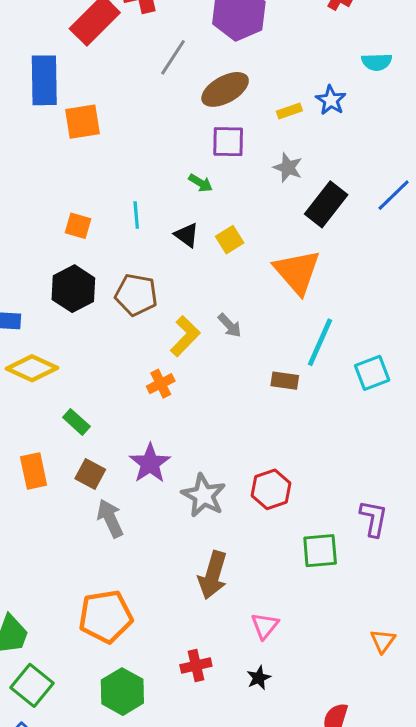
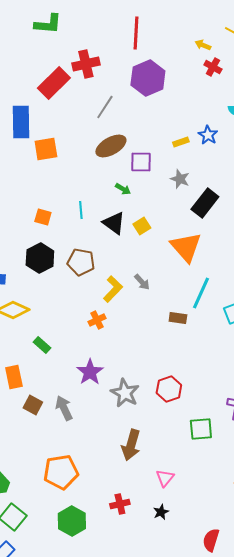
brown ellipse: (225, 89) -> (111, 146), moved
black triangle: (187, 235) -> (114, 223), size x1.4
brown square: (90, 474) -> (33, 405), moved

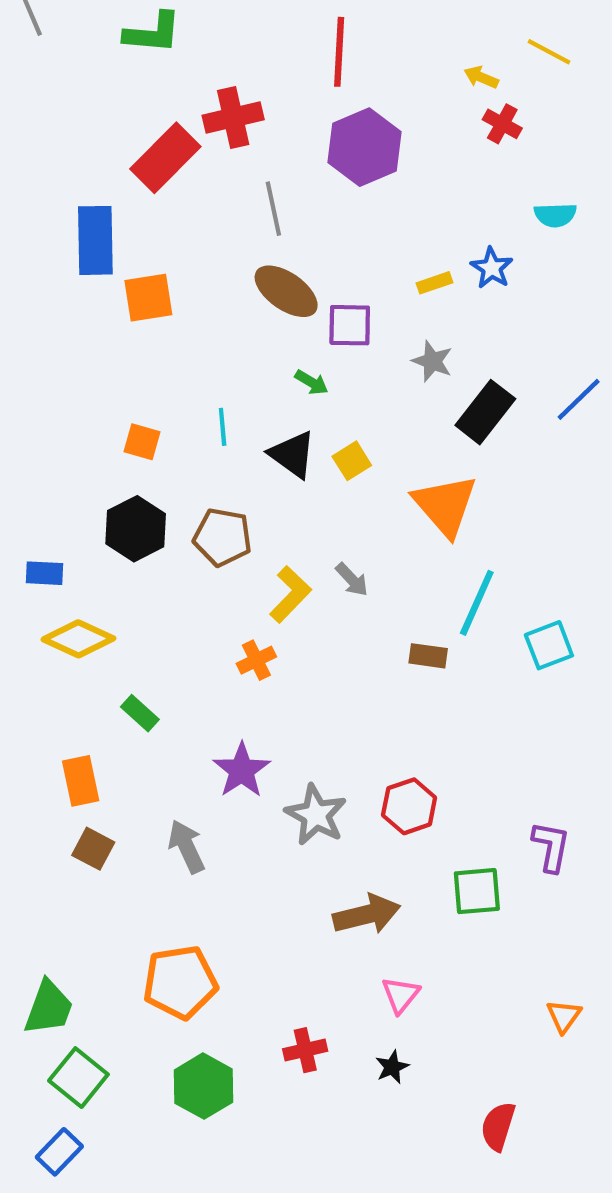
gray line: (105, 107) -> (273, 209), turned -45
brown ellipse: (111, 146) -> (286, 291), turned 64
brown square: (33, 405) -> (93, 849), moved
brown arrow: (131, 445) -> (367, 914), moved, turned -120

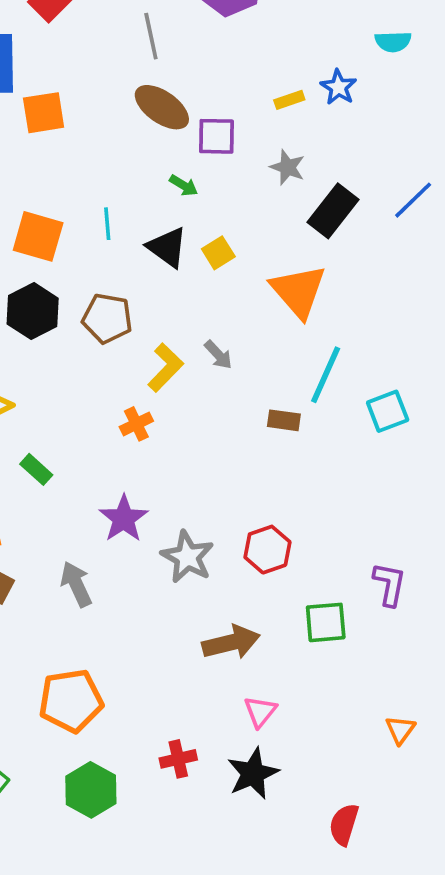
orange square: (142, 442) -> (38, 236), size x1.6
black star: (392, 1067) -> (253, 773), size x1.8

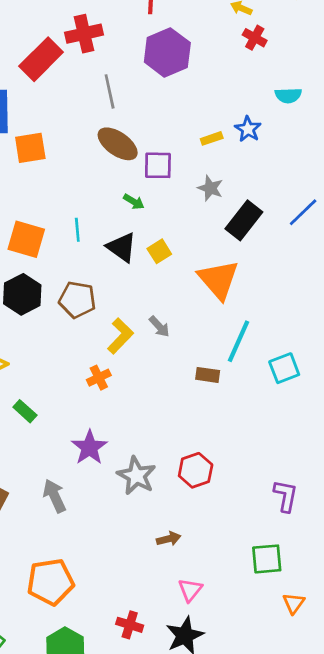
green square: (326, 622) -> (267, 559), moved
brown arrow: (231, 642) -> (169, 539), size x0.6
red cross: (178, 759) -> (130, 625), turned 30

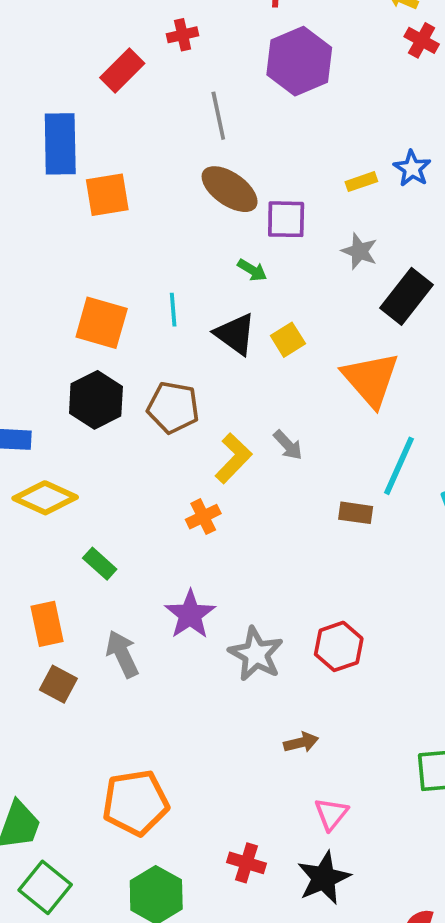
red cross: (84, 34) -> (183, 35), size x0.6
red rectangle: (41, 59) -> (122, 71), size x0.7
gray arrow: (54, 496) -> (122, 654), moved

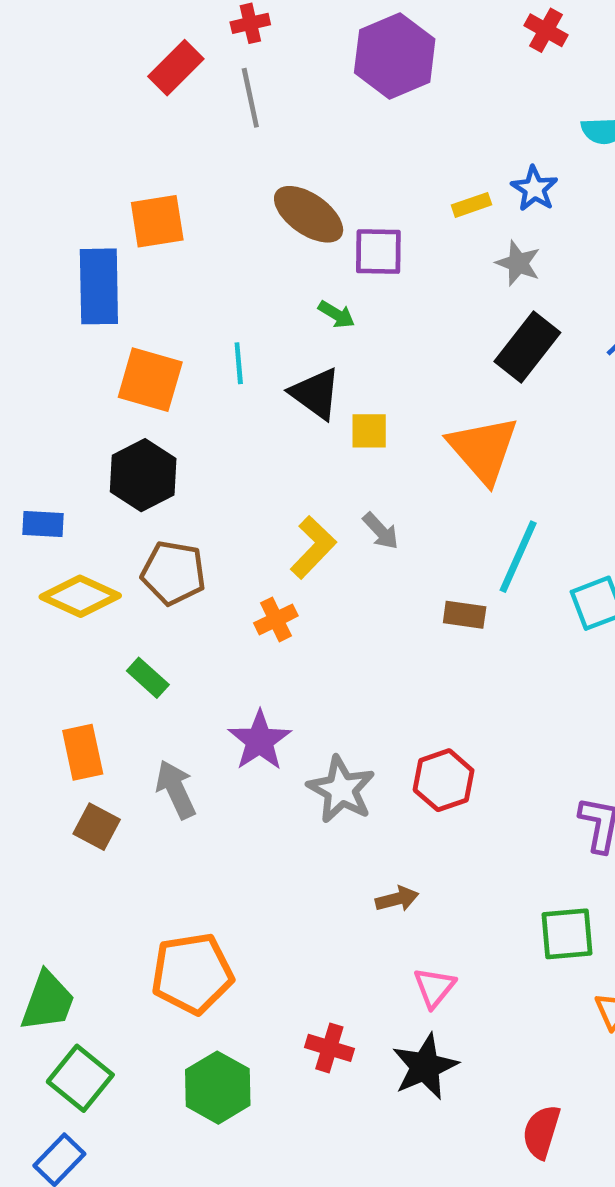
gray line: (218, 116) -> (250, 98), moved
blue rectangle: (60, 144) -> (99, 286), moved
gray star: (359, 251) -> (518, 263), moved
yellow square: (288, 340) -> (369, 431), moved, turned 32
brown pentagon: (173, 407) -> (173, 573), moved

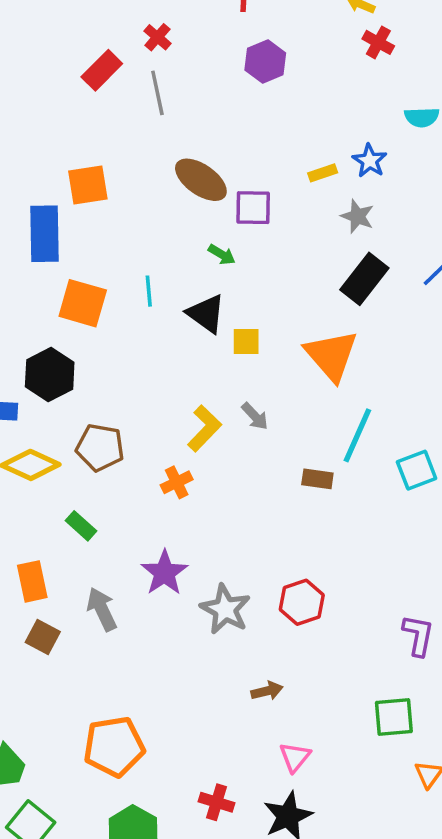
red cross: (250, 23) -> (157, 37), turned -36
purple hexagon: (395, 56) -> (265, 62), size x0.7
black hexagon: (143, 475) -> (50, 375), moved

